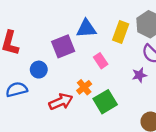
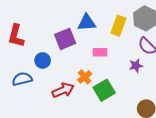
pink rectangle: (101, 61) -> (100, 52), turned -56

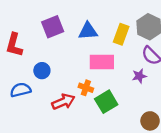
purple square: (65, 39) -> (53, 27), moved
pink rectangle: (100, 52) -> (102, 62), size x1.6
orange cross: (85, 77) -> (86, 88), turned -32

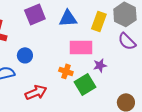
purple star: (139, 76) -> (100, 65), moved
red arrow: (63, 102) -> (36, 92), moved

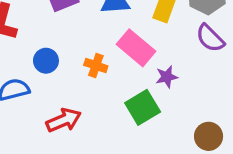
pink rectangle: (81, 47) -> (136, 48), turned 40
orange cross: (66, 71) -> (96, 66), moved

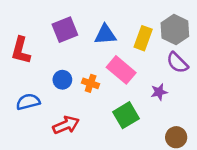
blue circle: (46, 61) -> (62, 80), moved
purple star: (167, 77) -> (159, 92), moved

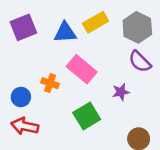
yellow rectangle: (143, 38) -> (96, 22), moved, turned 40
blue circle: (62, 80) -> (21, 97), moved
red arrow: (66, 125) -> (25, 126), turned -145

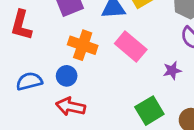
orange cross: (50, 83) -> (83, 45), moved, size x1.5
green square: (87, 116) -> (149, 111), moved

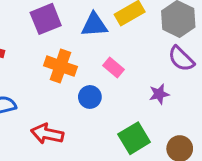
pink rectangle: (131, 46) -> (113, 68), size x0.6
blue circle: (67, 76) -> (90, 97), moved

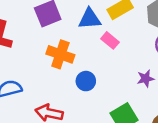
pink rectangle: (113, 68) -> (110, 40), moved

